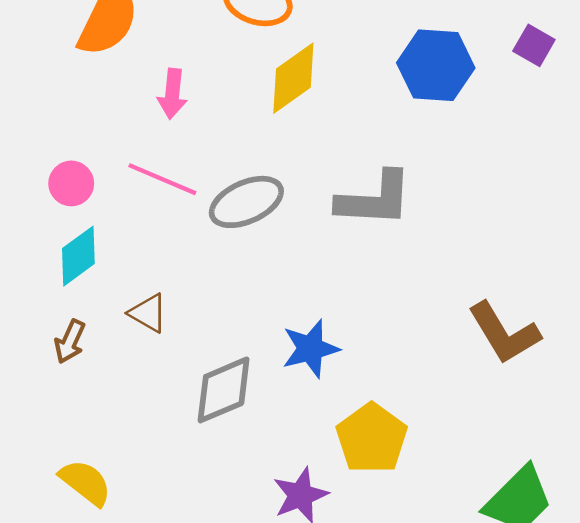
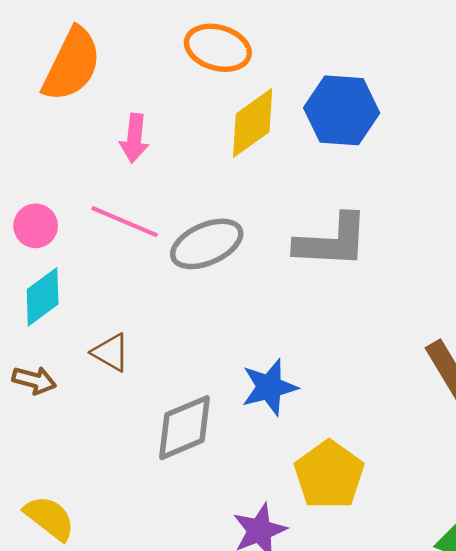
blue hexagon: (436, 65) -> (342, 110), moved
brown arrow: (70, 342) -> (34, 380), turned -99

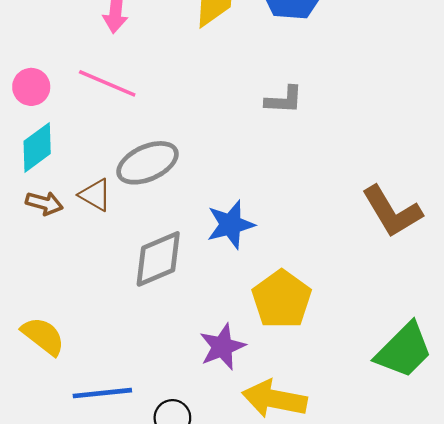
gray L-shape: (332, 241) -> (284, 100), size x0.6
gray ellipse: (207, 244) -> (148, 163), moved
brown arrow: (34, 380) -> (44, 203), moved

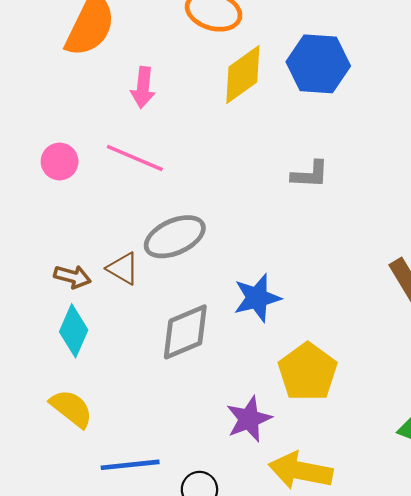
cyan diamond: (37, 147) -> (74, 331), moved, turned -30

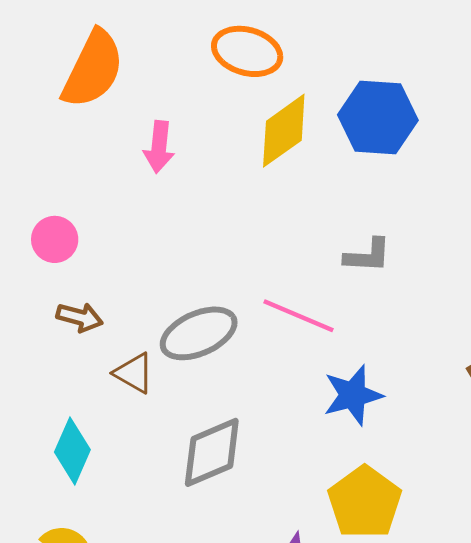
pink line: (135, 158) -> (298, 316), moved
brown arrow: (72, 277) -> (80, 317), moved
blue star: (257, 298) -> (353, 395), moved

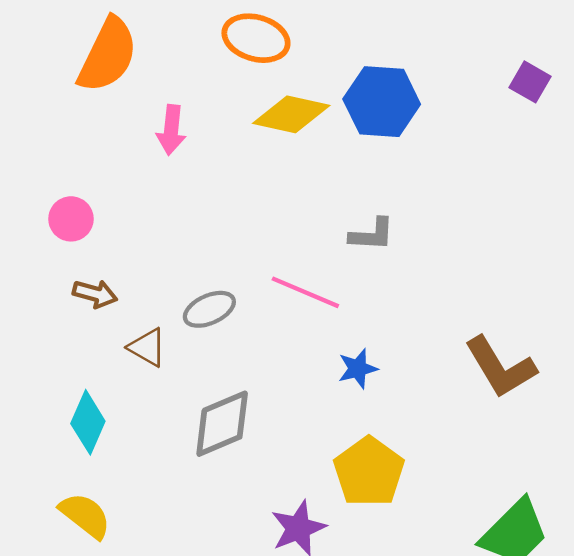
yellow diamond: (284, 131) -> (291, 114), turned 48
gray ellipse: (199, 333) -> (209, 309), size x0.7
blue star: (353, 395) -> (358, 369), size x0.7

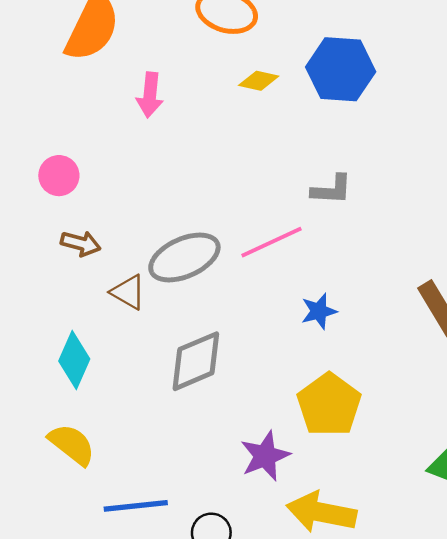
yellow diamond: (291, 114) -> (259, 81), size x0.6
pink line: (305, 292) -> (271, 242), turned -48
gray ellipse: (209, 309) -> (184, 257), size x1.5

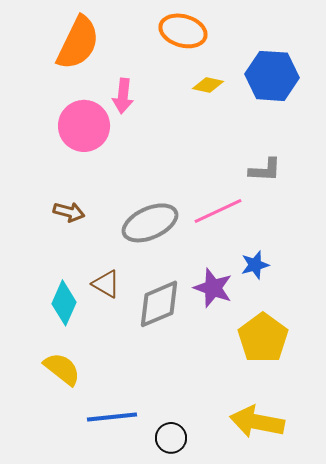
pink circle: (59, 176) -> (84, 126), moved, size x1.6
brown triangle: (128, 292) -> (106, 284), moved
purple star: (265, 456) -> (213, 288), moved, turned -30

